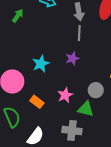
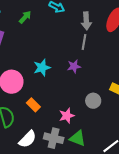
pink star: (65, 95) -> (67, 116), moved
green triangle: (86, 109) -> (78, 138), moved
gray cross: (72, 130) -> (54, 138), moved

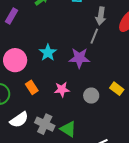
purple star: (74, 66) -> (79, 58), size x1.5
cyan star: (42, 68) -> (48, 53), turned -30
pink star: (67, 116) -> (62, 89), moved

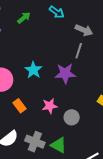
gray arrow: (101, 16) -> (84, 30), turned -72
gray circle: (91, 96) -> (72, 117), moved

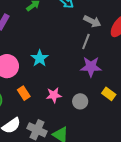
purple star: (65, 73) -> (91, 67), moved
gray circle: (72, 117) -> (80, 101), moved

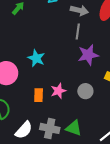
orange rectangle: (24, 93) -> (39, 95), moved, turned 48

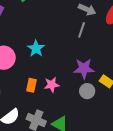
purple star: (88, 55) -> (84, 69), moved
gray circle: (85, 91) -> (87, 91), moved

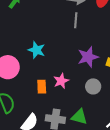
gray circle: (87, 91) -> (93, 86), moved

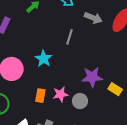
gray line: (76, 20) -> (70, 37), moved
gray circle: (93, 86) -> (80, 101), moved

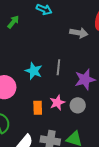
gray arrow: (93, 18) -> (79, 33), moved
gray line: (70, 37) -> (58, 67), moved

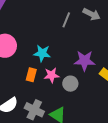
gray line: (58, 67) -> (66, 20), moved
cyan star: (34, 71) -> (42, 53), moved, turned -30

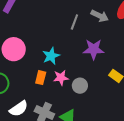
cyan star: (42, 53) -> (51, 56), turned -30
purple star: (84, 61) -> (94, 49), moved

